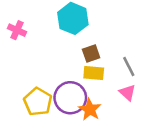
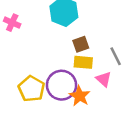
pink triangle: (127, 93) -> (104, 79), moved

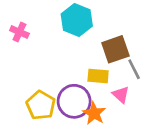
brown square: (81, 44) -> (115, 49), moved, size x1.5

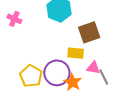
gray line: (134, 69) -> (104, 77), moved
pink triangle: (121, 95) -> (93, 68), turned -32

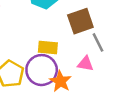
yellow rectangle: (76, 53) -> (48, 47), moved
gray line: (104, 77) -> (98, 42), moved

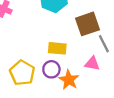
purple circle: (42, 70) -> (51, 69), size x0.6

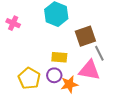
pink triangle: (92, 64) -> (89, 70), size x1.6
orange star: (69, 80) -> (69, 84), turned 30

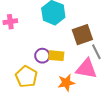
pink cross: (13, 23) -> (10, 22), turned -32
purple circle: (54, 75) -> (42, 56), moved

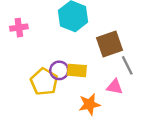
pink triangle: (86, 69) -> (115, 87), size x0.6
yellow pentagon: (26, 77) -> (44, 82), moved

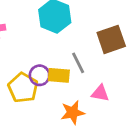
brown square: (110, 44) -> (111, 39), moved
gray line: (127, 65) -> (78, 63), moved

